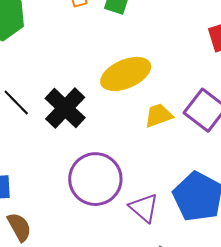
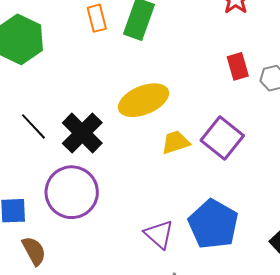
purple circle: (95, 179) -> (72, 192), moved

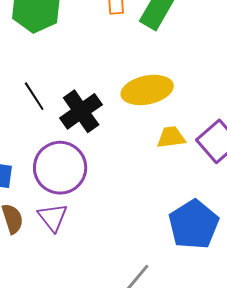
purple triangle: (159, 234) -> (53, 217), moved

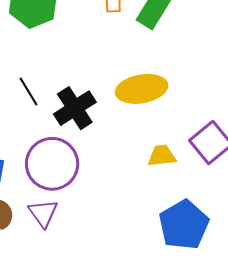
yellow trapezoid: (171, 137) -> (162, 156), moved

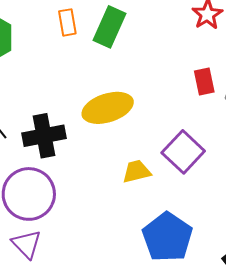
black cross: (75, 108) -> (44, 136), turned 30

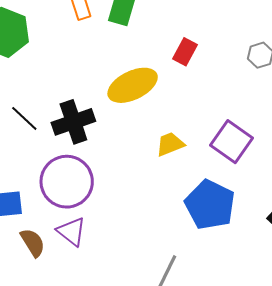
red rectangle: (204, 82) -> (185, 52), moved, turned 48
purple square: (183, 152) -> (231, 142), moved

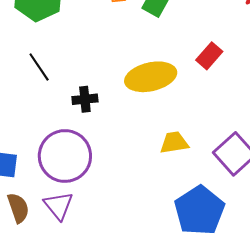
black line: (24, 118) -> (39, 67), moved
black cross: (73, 122) -> (85, 99), size x0.6

